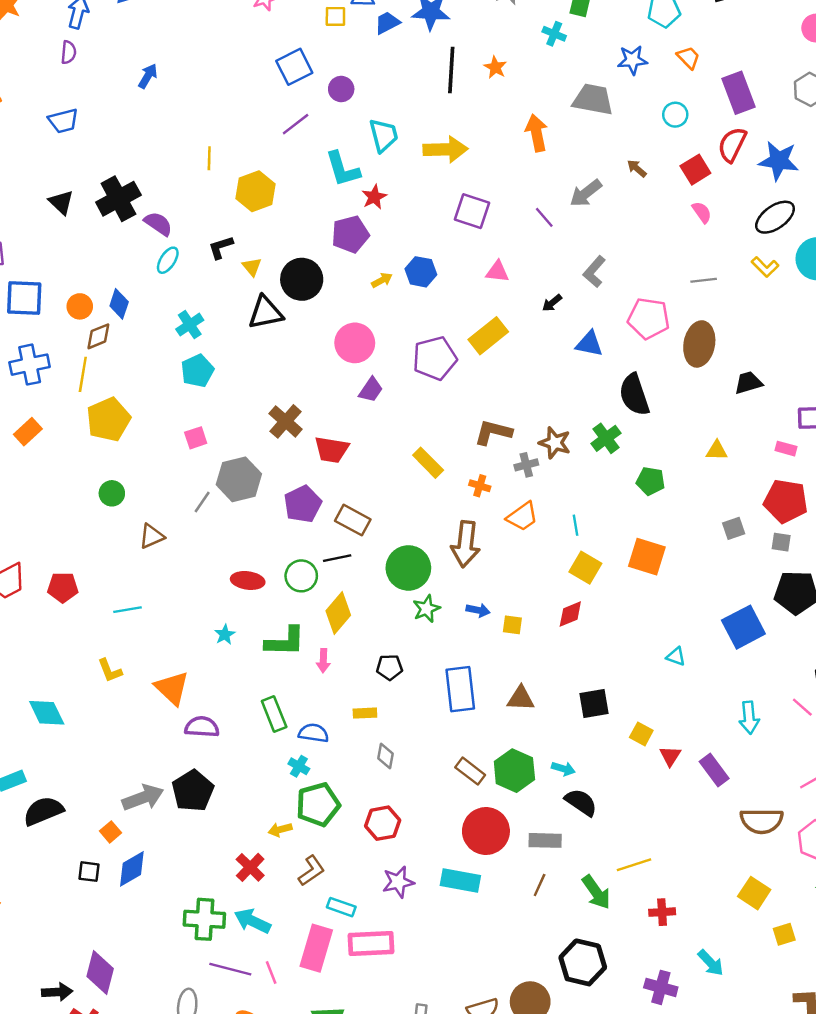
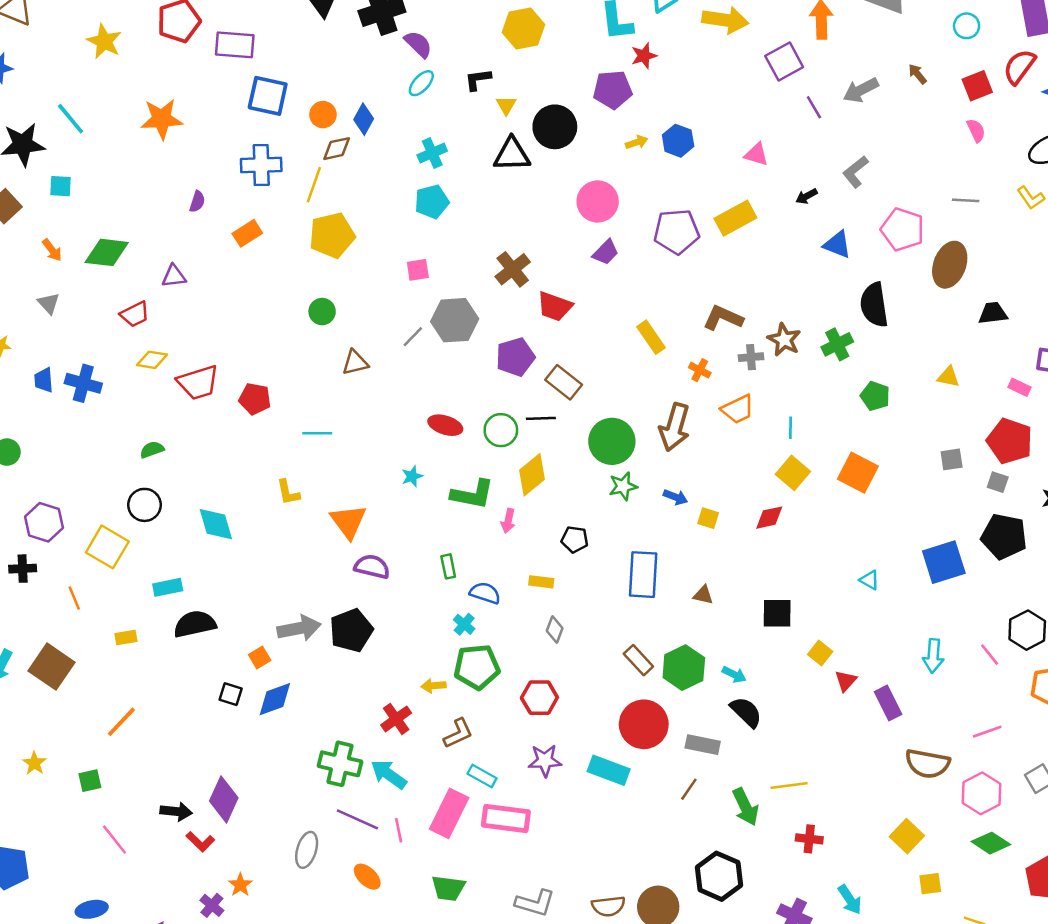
purple square: (472, 211) -> (784, 62), moved, turned 33
brown triangle: (521, 698) -> (703, 595), size x0.7
green rectangle: (274, 714) -> (448, 566), size x0.7

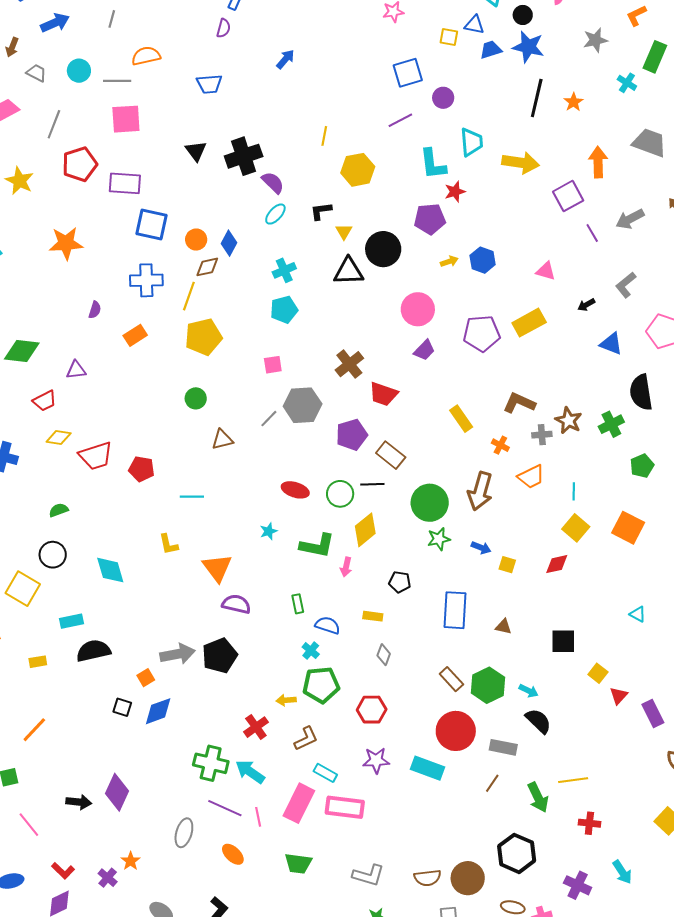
green pentagon: (875, 396) -> (642, 466), turned 30
red L-shape: (200, 842) -> (63, 871), moved

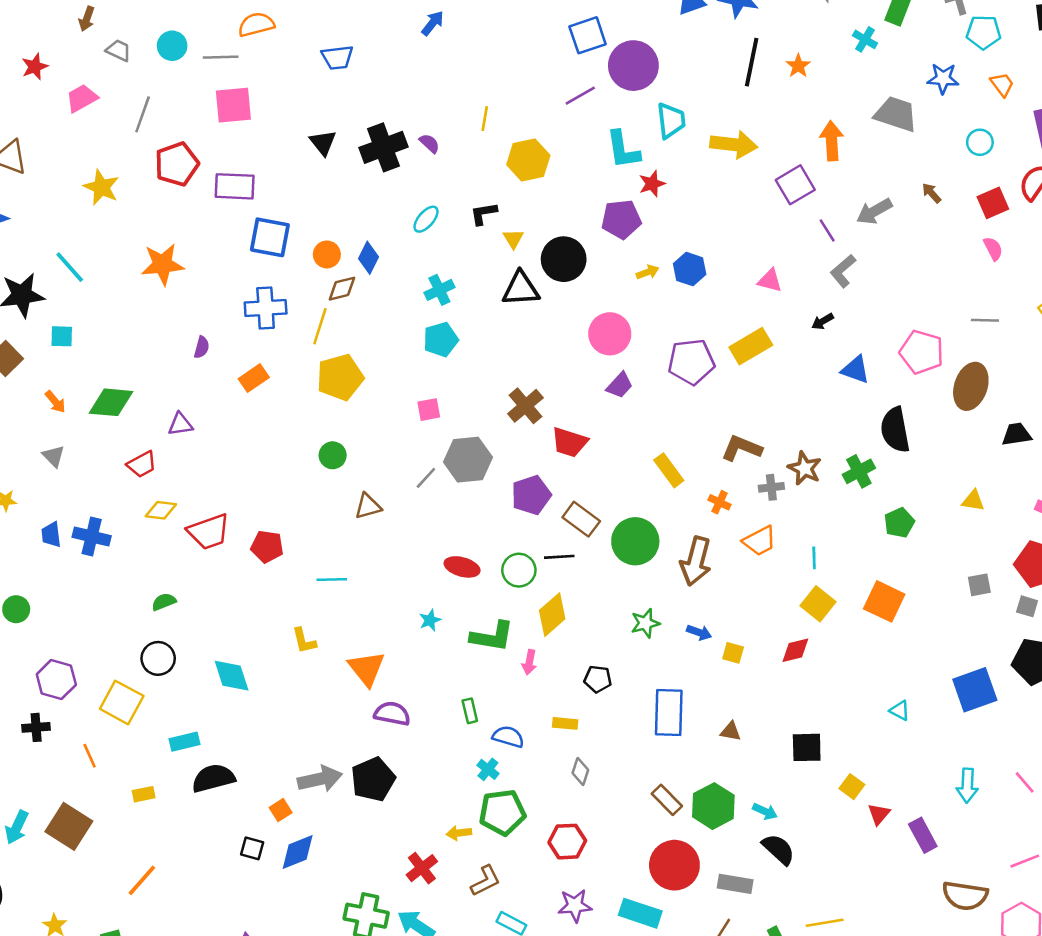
purple circle: (443, 98) -> (633, 66), size x1.8
purple semicircle: (273, 183) -> (429, 143), moved, size x0.7
gray L-shape: (626, 285) -> (843, 271), moved
green circle: (430, 503) -> (635, 541), moved

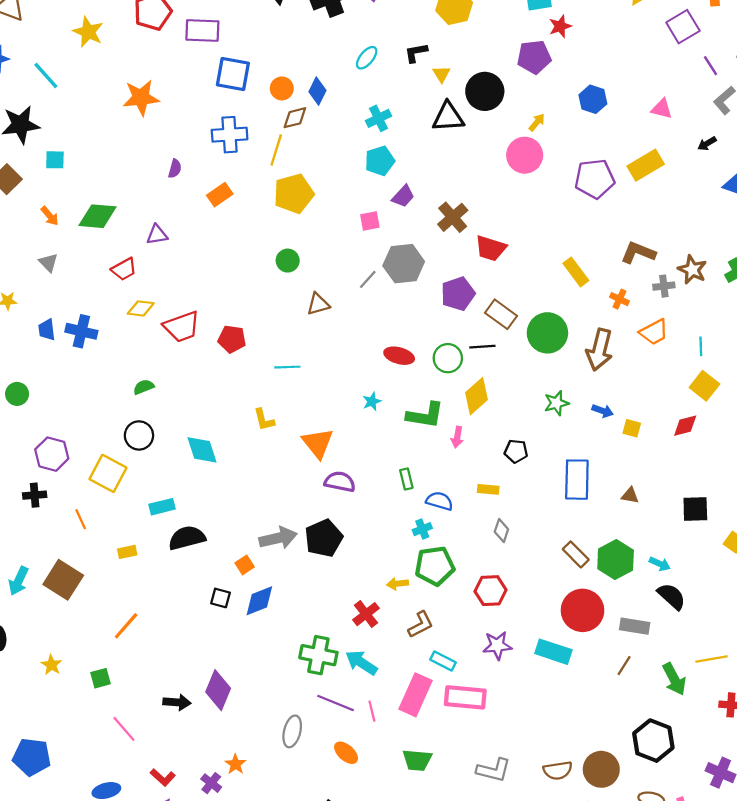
cyan line: (70, 267) -> (46, 75), moved
yellow arrow: (648, 272) -> (537, 122), moved, turned -30
purple trapezoid: (620, 385) -> (403, 196), moved
cyan cross: (488, 769) -> (422, 529), turned 30

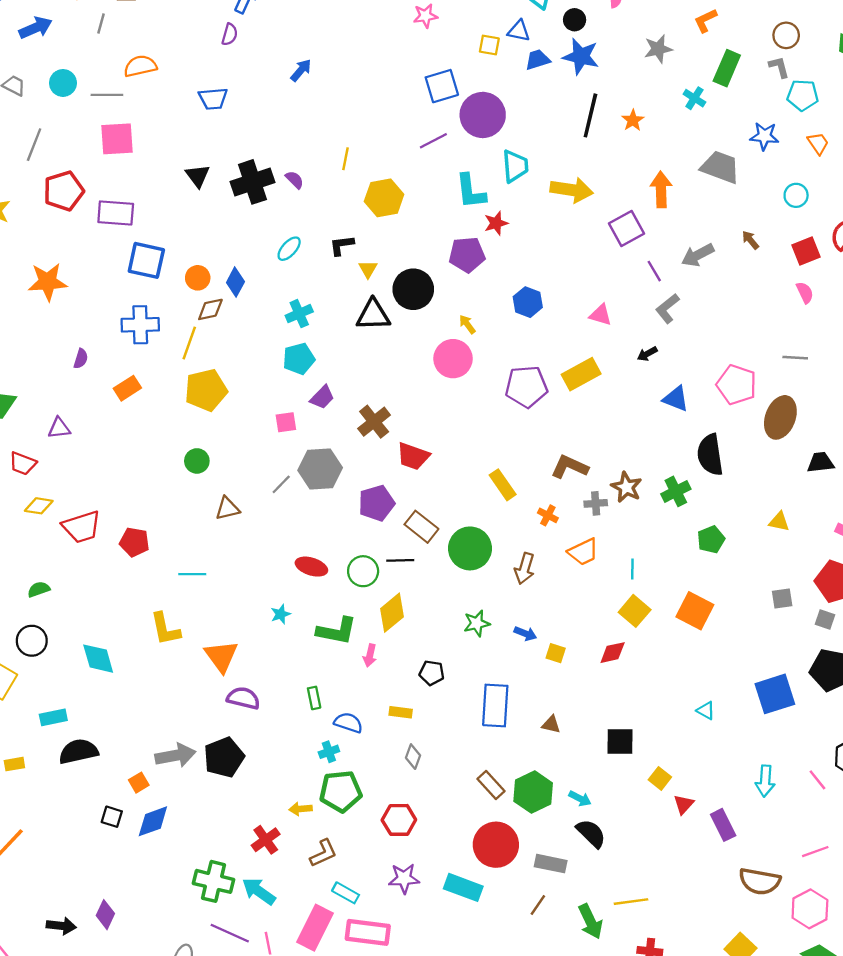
yellow arrow: (537, 122) -> (467, 324), turned -78
red trapezoid: (124, 269) -> (23, 463), turned 48
brown arrow: (599, 350) -> (525, 568), size x0.7
yellow L-shape: (264, 420) -> (165, 629), size x1.4
purple diamond: (218, 690) -> (105, 915), size x0.7

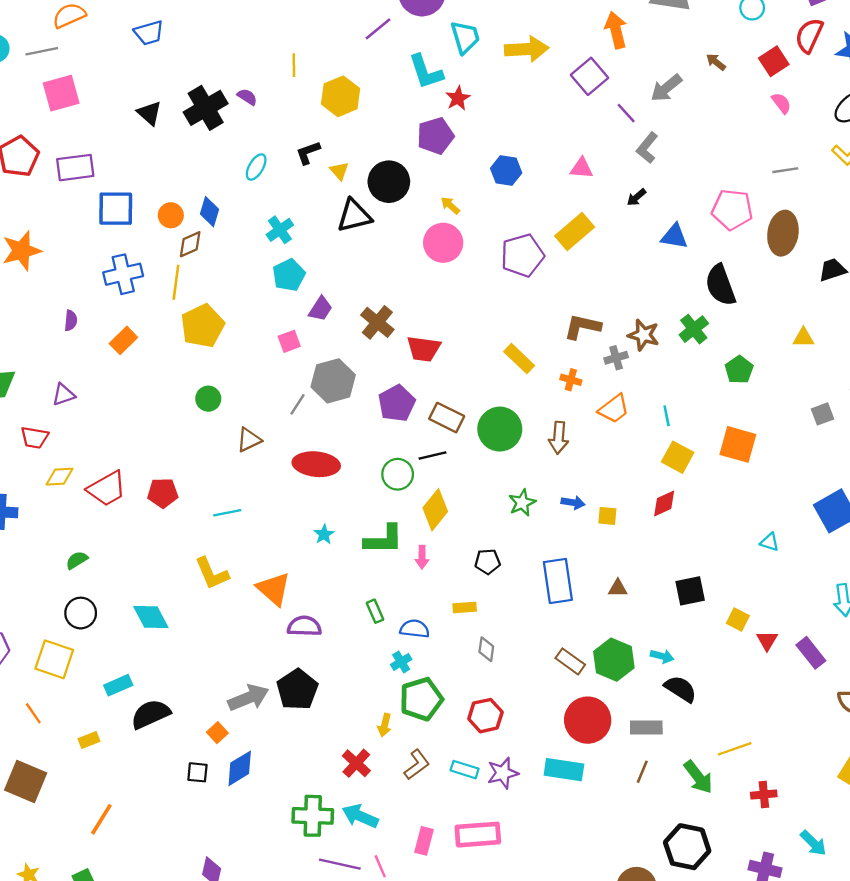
red ellipse: (311, 567) -> (316, 464), moved, size x1.4
yellow arrow: (300, 809) -> (385, 725), turned -60
cyan rectangle: (346, 893) -> (465, 770), moved
pink rectangle: (315, 928) -> (424, 841), size x0.6

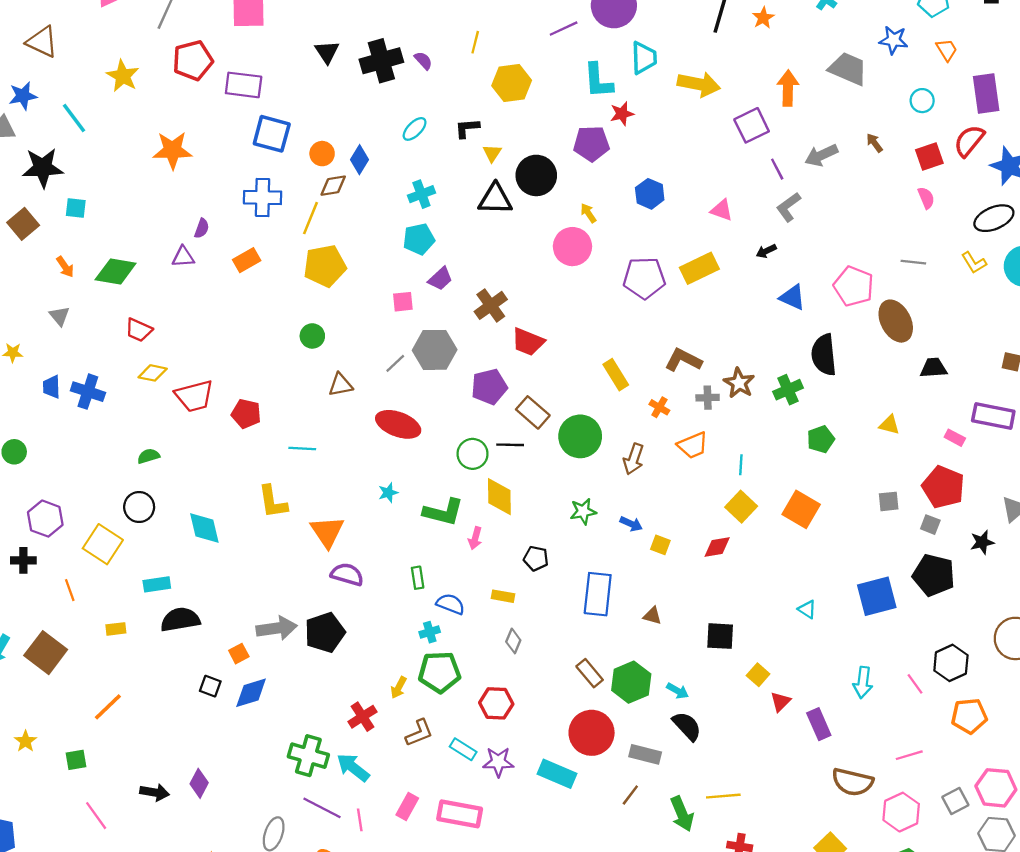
brown ellipse: (783, 233) -> (896, 321), turned -51
purple triangle: (64, 395) -> (183, 257), moved
yellow diamond: (435, 510) -> (499, 497), turned -54

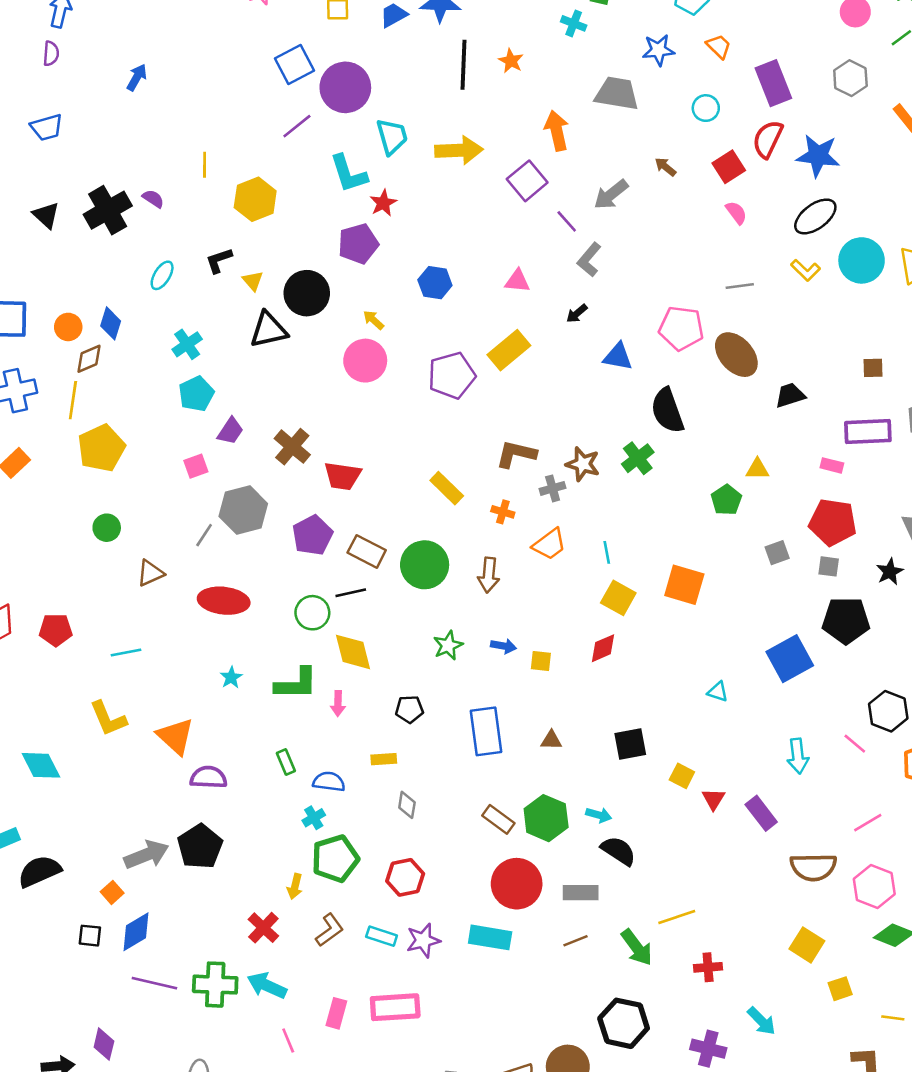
green pentagon: (821, 439) -> (726, 500), moved
brown line: (630, 795) -> (576, 941), turned 45
purple line: (322, 808) -> (154, 983), moved

